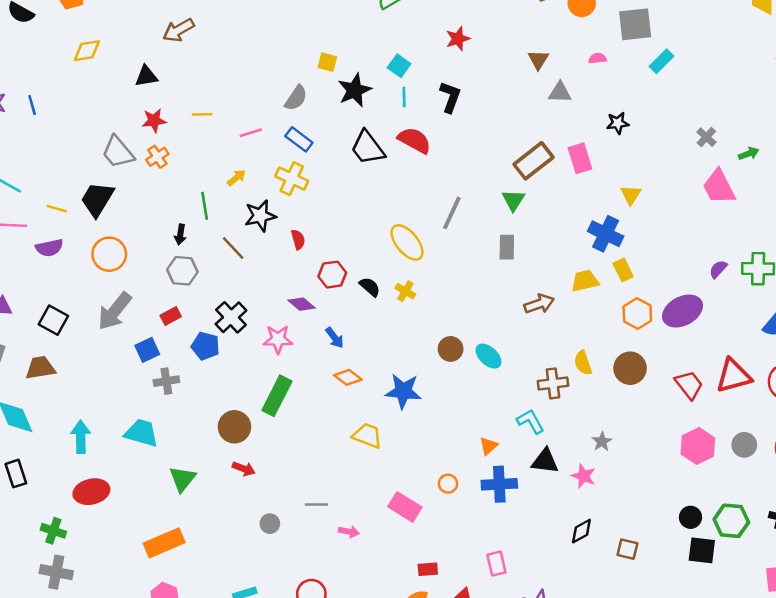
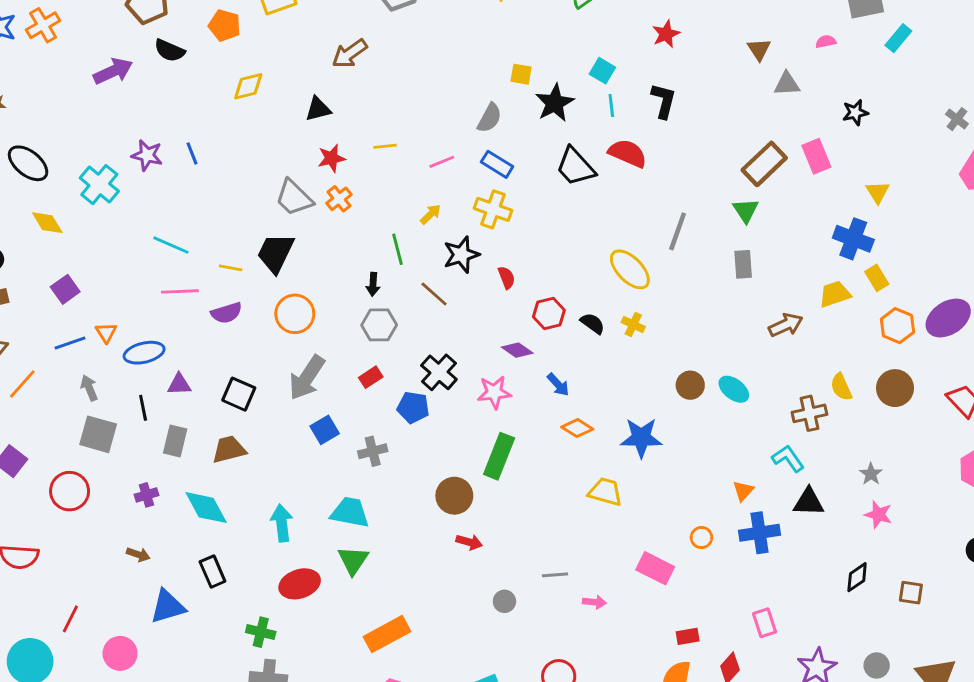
blue square: (147, 350) -> (325, 430), moved
pink star: (584, 476) -> (878, 515), moved
green triangle: (182, 479) -> (353, 560), moved

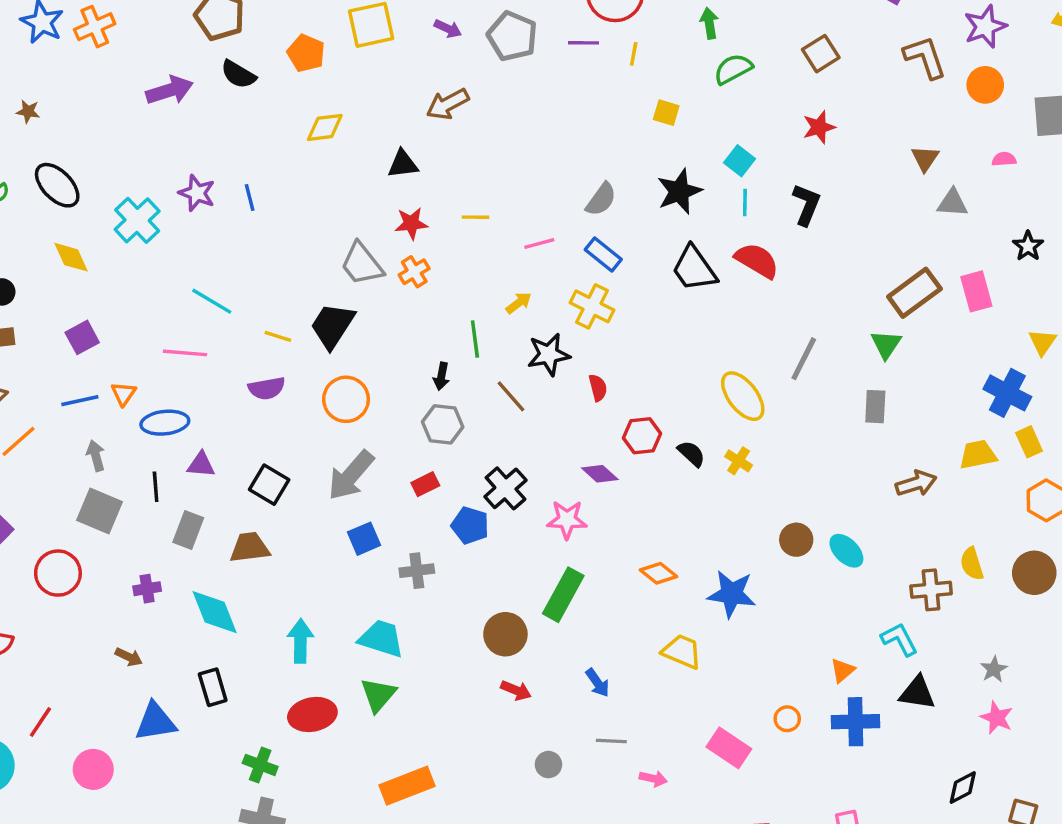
yellow square: (521, 74) -> (666, 113), moved
black star: (855, 112) -> (1028, 246), turned -30
pink line: (180, 291) -> (185, 353), moved
blue arrow: (558, 385) -> (598, 683), moved

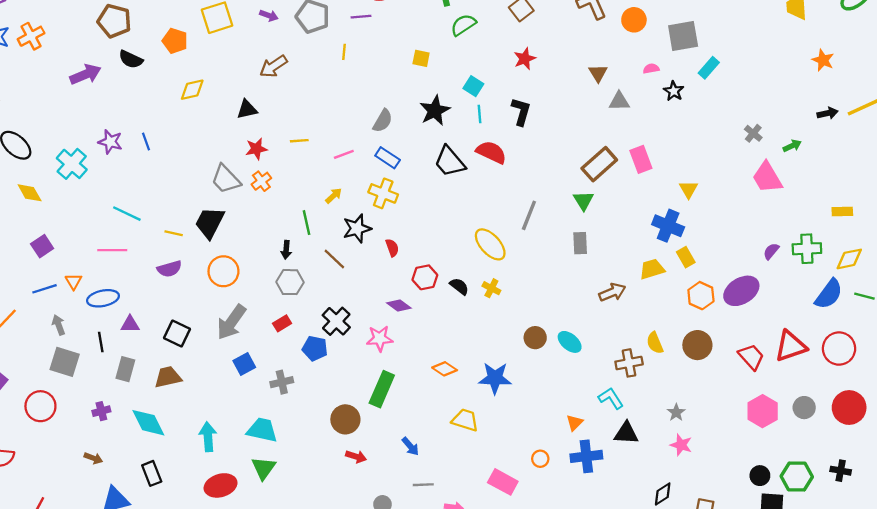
yellow line: (634, 54) -> (344, 52), moved
black star: (1028, 246) -> (674, 91), moved

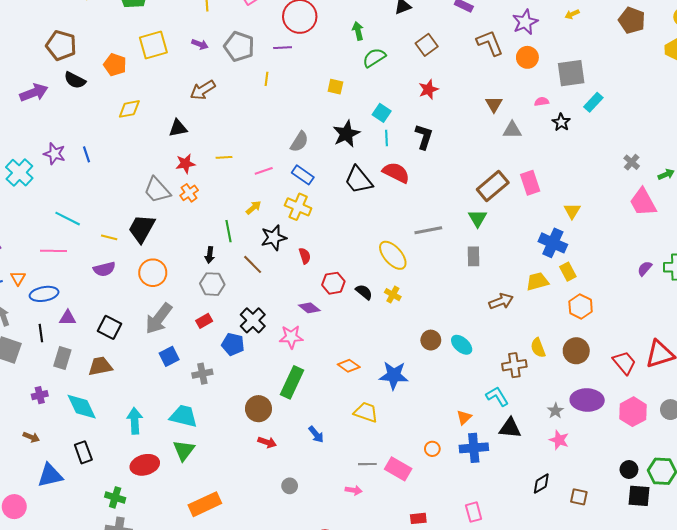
gray line: (529, 215) -> (428, 230), turned 56
purple ellipse: (741, 291) -> (587, 400), moved, turned 32
gray line: (423, 485) -> (367, 464), moved

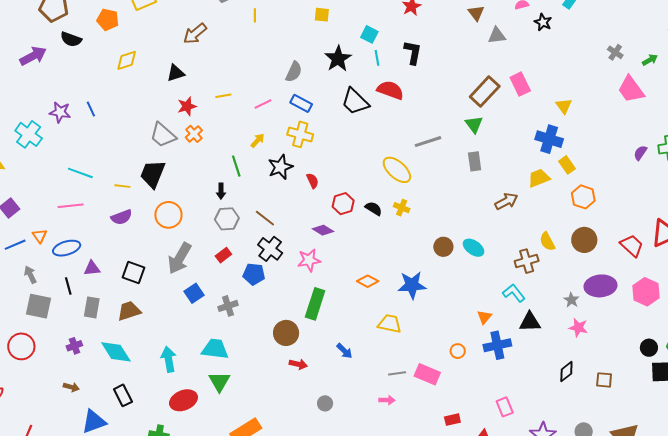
brown line: (253, 264) -> (265, 218), moved

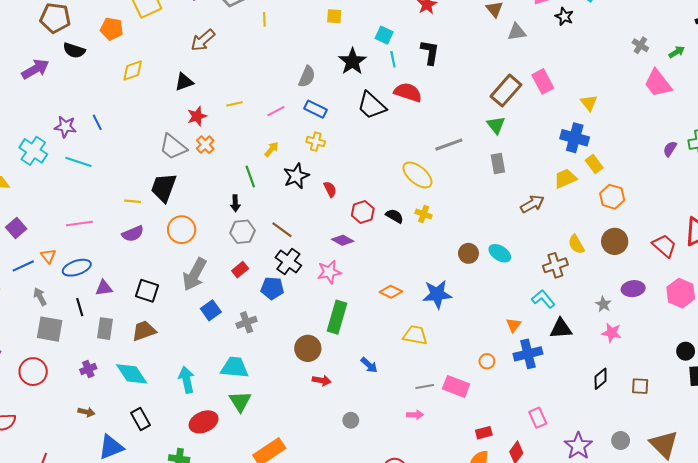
yellow cross: (300, 134) -> (316, 142), size x0.7
cyan line: (80, 173) -> (78, 162), moved
purple ellipse: (601, 286) -> (633, 289), size x0.7

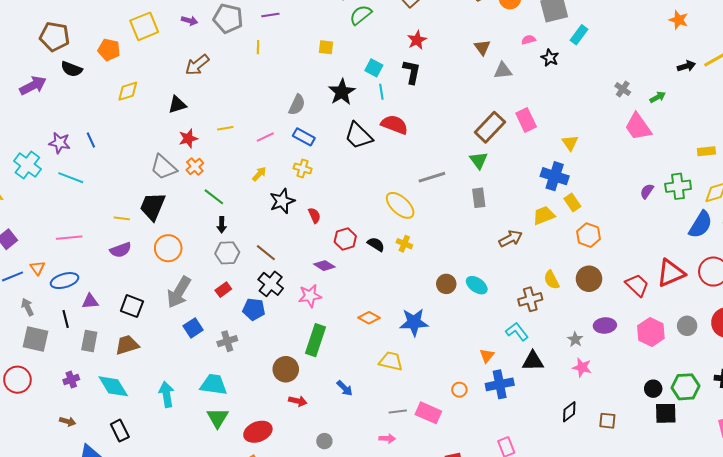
black L-shape: (430, 52) -> (412, 72), moved
green line: (250, 177) -> (214, 197), moved, turned -35
red ellipse: (204, 422) -> (258, 432), moved

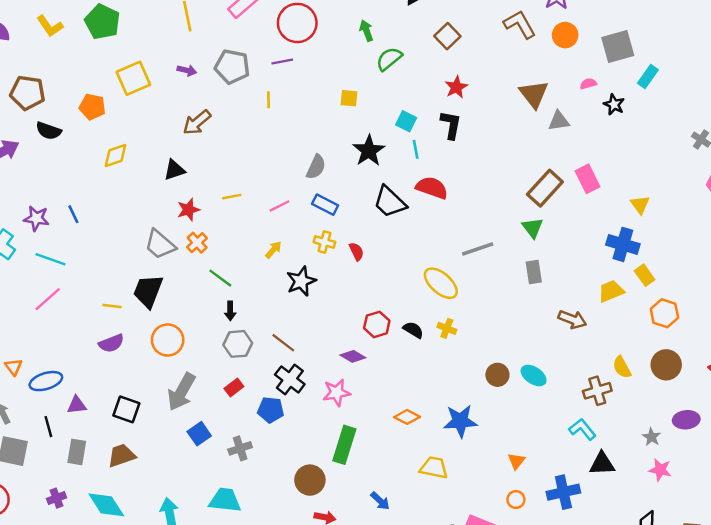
brown triangle: (482, 47) -> (534, 94), size x1.5
red semicircle: (314, 215) -> (356, 251), moved
pink line: (69, 238) -> (48, 299), moved, turned -35
brown arrow: (511, 239) -> (572, 319), turned 50
orange triangle: (487, 356) -> (516, 461), moved

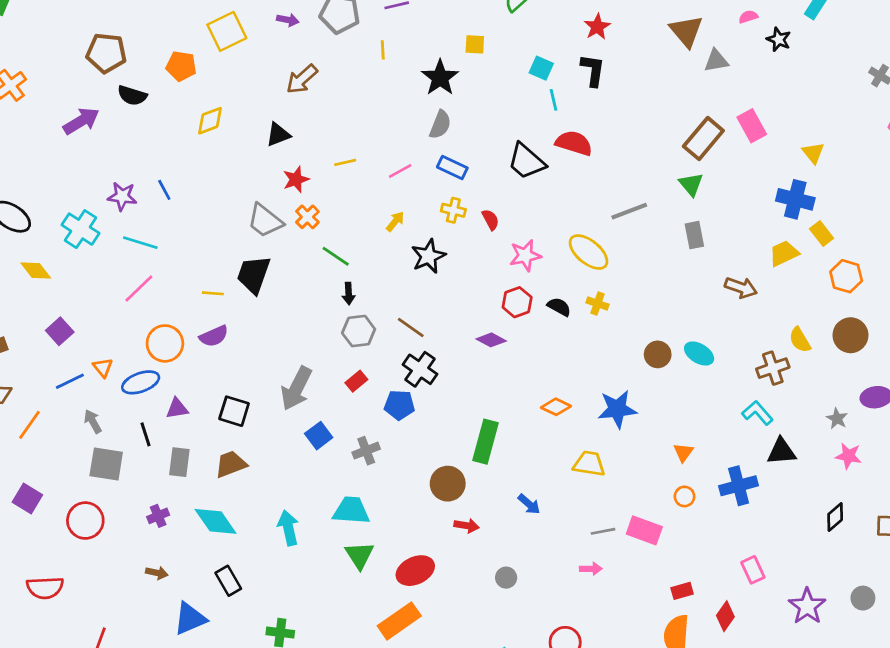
black star: (369, 151) -> (440, 78), moved
orange circle: (168, 340) -> (165, 343), moved
pink star: (337, 393) -> (525, 256), moved

